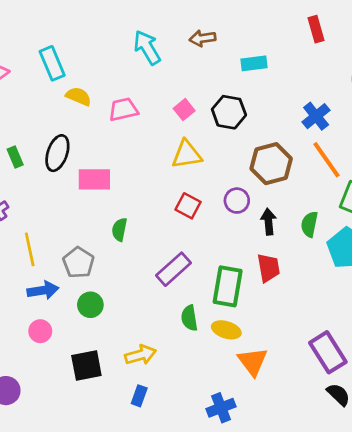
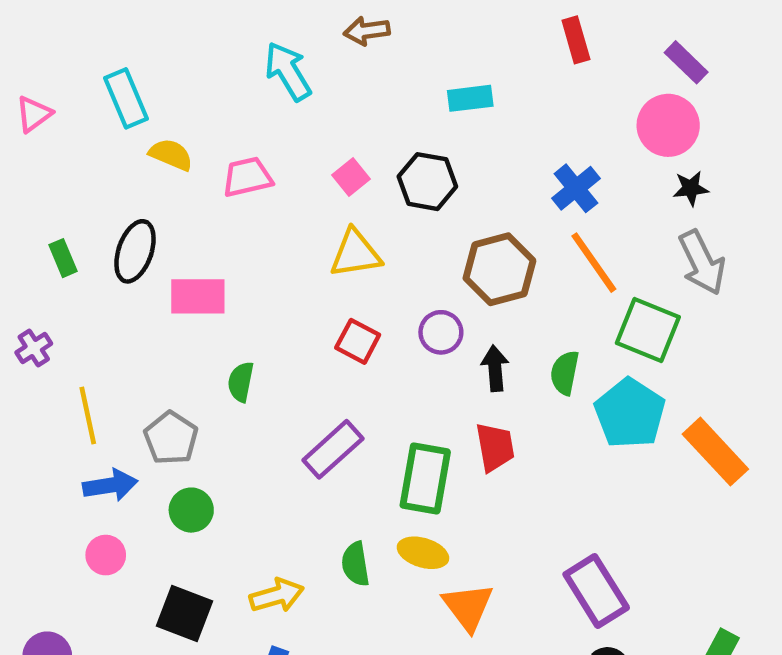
brown arrow: (203, 38) -> (367, 31), moved
green semicircle: (189, 318) -> (355, 564), moved
black square: (86, 365) -> (184, 614), turned 32

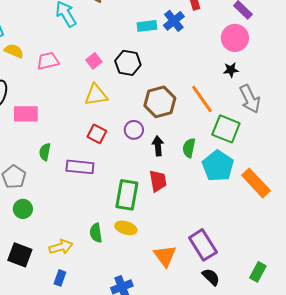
blue cross: (576, 188) -> (174, 21), moved
black star: (691, 188) -> (231, 70), moved
purple rectangle: (333, 449) -> (80, 167), moved, turned 48
orange triangle: (468, 607) -> (165, 256), moved

